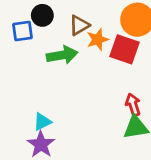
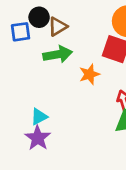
brown triangle: (79, 25) -> (58, 27), moved
orange star: (98, 39) -> (89, 74), moved

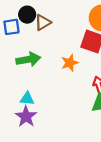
green arrow: (58, 54) -> (28, 59), moved
cyan triangle: (39, 117) -> (27, 99), turned 32

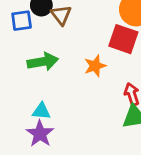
brown triangle: (43, 22) -> (61, 15), turned -36

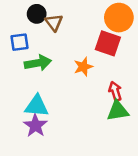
blue square: (22, 21) -> (19, 42), moved
cyan triangle: (41, 111) -> (37, 106), size x1.5

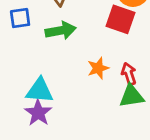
green arrow: (38, 63) -> (61, 31), moved
orange star: (83, 67) -> (98, 68), moved

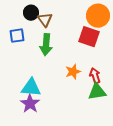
green arrow: (61, 31) -> (46, 45), turned 105

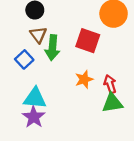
brown triangle: (45, 20) -> (38, 35), moved
blue square: (17, 36) -> (24, 59), moved, turned -35
red square: (89, 37) -> (88, 41), moved

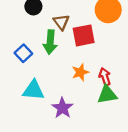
brown triangle: (38, 35) -> (61, 22), moved
red square: (88, 41) -> (84, 35), turned -30
purple star: (34, 117) -> (62, 108), moved

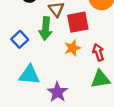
orange star: (80, 72) -> (72, 48), moved
red arrow: (105, 77) -> (98, 52), moved

